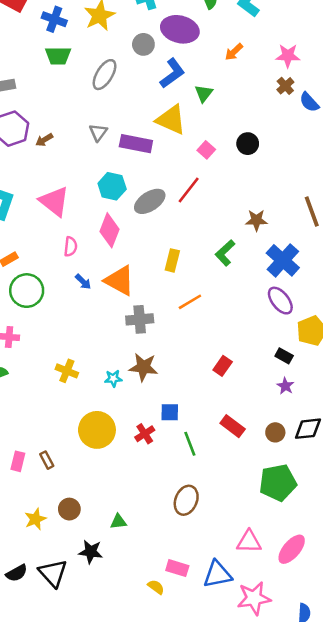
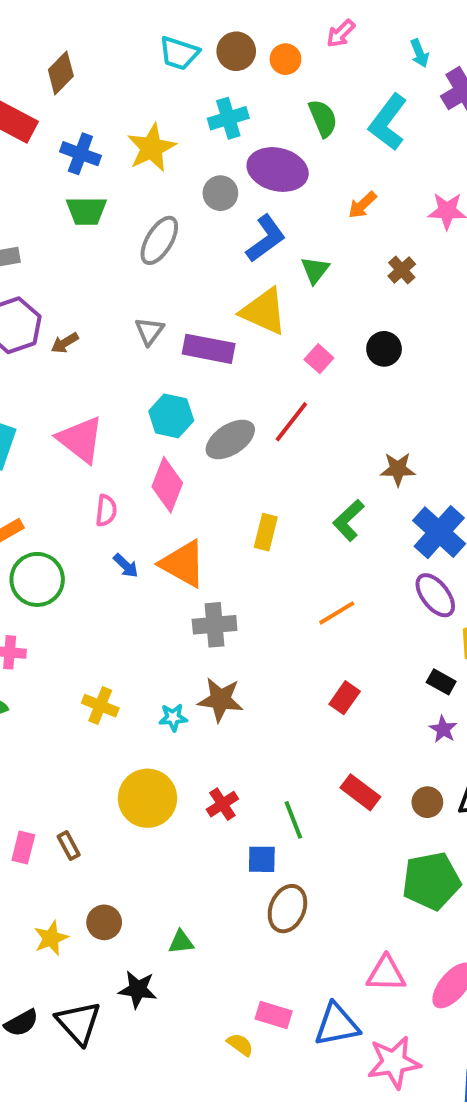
brown cross: (285, 86) -> (402, 270), moved
orange line: (190, 302) -> (337, 613), moved
blue square: (170, 412) -> (262, 859), moved

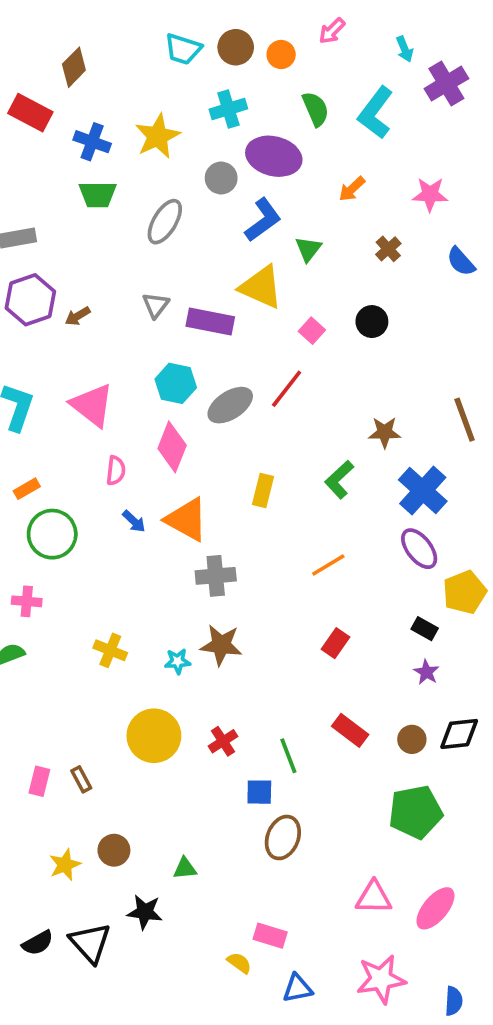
blue triangle: (337, 1025) -> (297, 988), moved, size x0.7

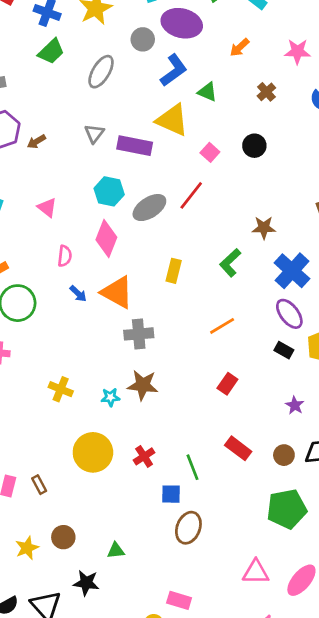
green trapezoid: (98, 194) -> (51, 51), turned -44
green triangle: (308, 249) -> (207, 92), turned -45
pink triangle: (92, 405) -> (47, 208), size x0.6
black rectangle: (425, 629) -> (284, 350), moved

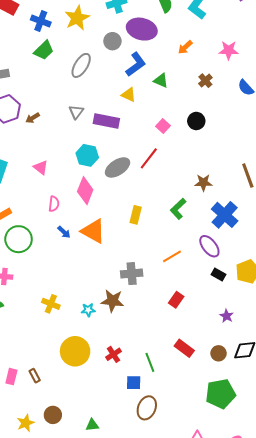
yellow triangle: (172, 120) -> (129, 95), moved, size x0.6
purple ellipse: (289, 314) -> (209, 246), moved
gray cross: (139, 334) -> (132, 274), moved

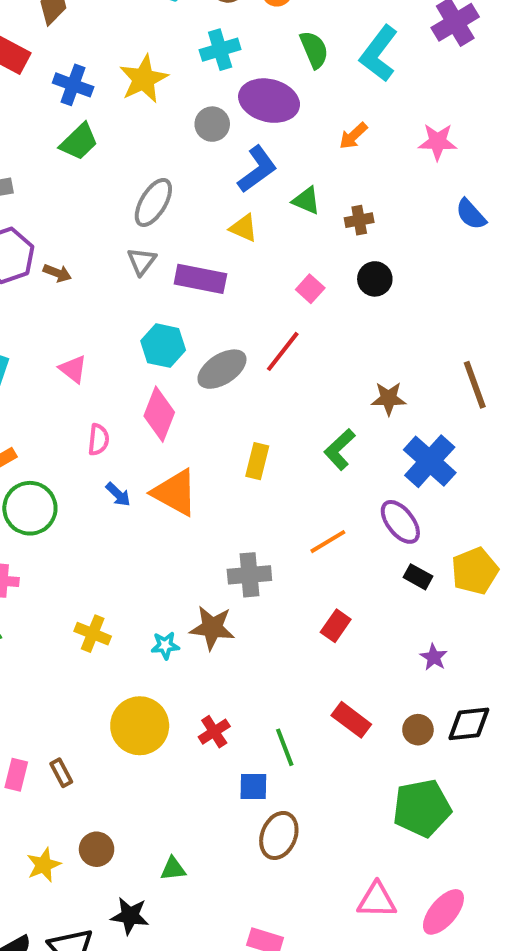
gray ellipse: (81, 65) -> (153, 202), moved
brown cross: (205, 81) -> (359, 220), moved, turned 32
brown arrow: (33, 118) -> (57, 273), turned -128

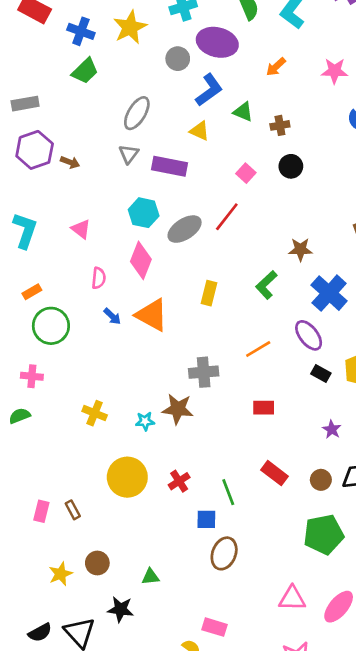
red rectangle: (336, 626) -> (264, 408), turned 55

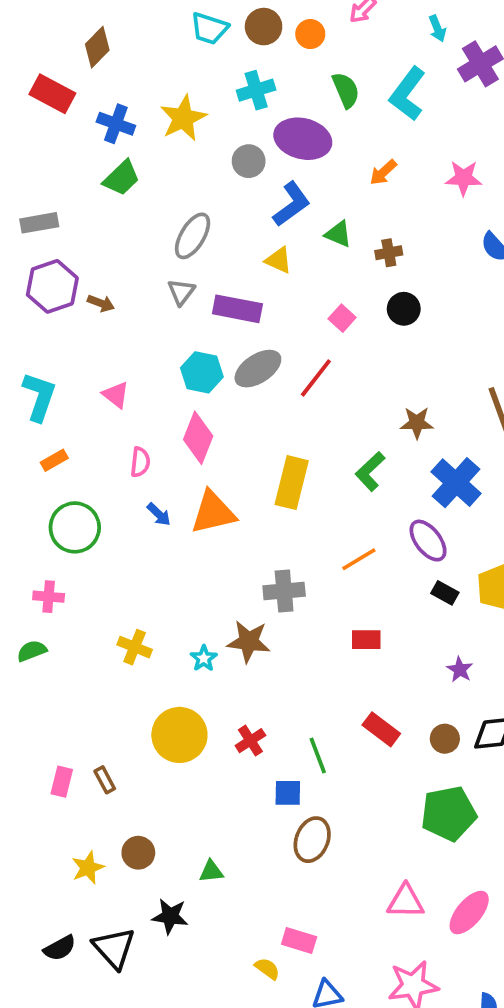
gray ellipse: (185, 229) -> (258, 369), moved
orange rectangle: (32, 292) -> (54, 460), moved
yellow rectangle: (209, 293) -> (292, 483), size x1.5
orange triangle: (152, 315) -> (213, 513), turned -42
cyan star: (145, 421) -> (204, 658), turned -30

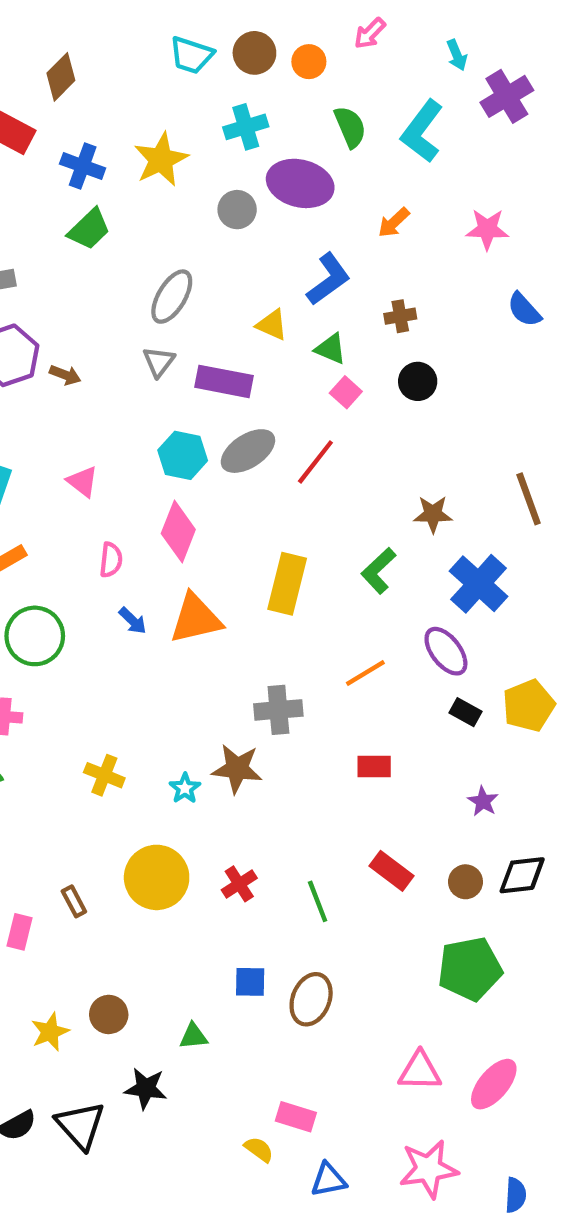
blue L-shape: (292, 204) -> (328, 279), moved
green triangle: (338, 234) -> (331, 349), moved
brown rectangle: (105, 780) -> (74, 901), moved
blue square: (288, 793) -> (250, 982), moved

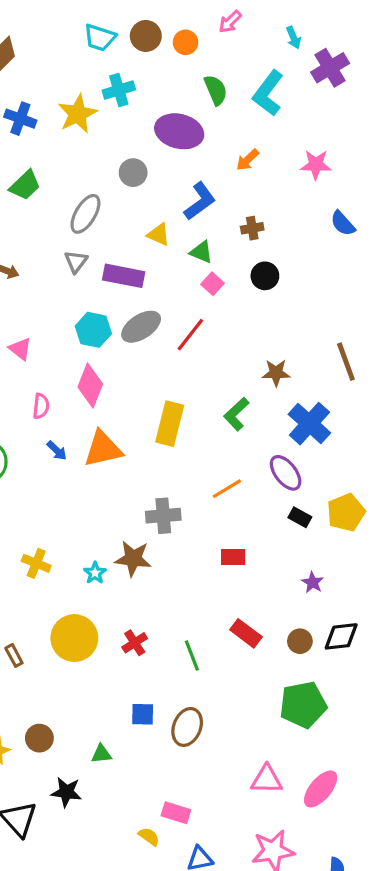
cyan cross: (246, 127) -> (119, 90), moved
gray circle: (237, 210) -> (133, 173), moved
green trapezoid: (89, 229) -> (25, 185), moved

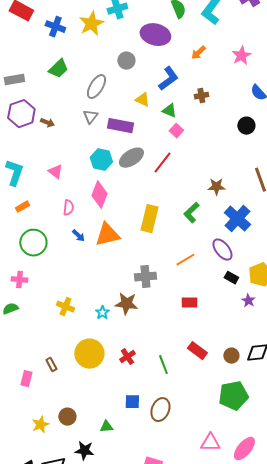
pink star: (316, 165) -> (241, 56), turned -30
black circle: (265, 276) -> (246, 126), moved
purple star: (313, 582) -> (248, 301), moved

